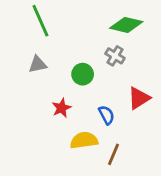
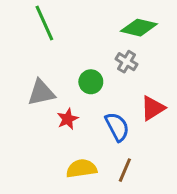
gray triangle: (38, 64) -> (41, 93), moved, size x1.4
blue semicircle: (107, 115) -> (117, 127), size x1.4
yellow semicircle: (84, 140) -> (82, 168), moved

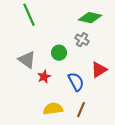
gray triangle: (41, 93) -> (27, 60), turned 48

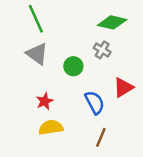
gray triangle: (27, 60) -> (37, 54), moved
red star: (44, 77) -> (45, 101), moved
yellow semicircle: (53, 109) -> (51, 127), moved

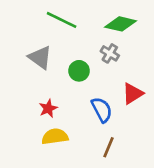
green line: (36, 19) -> (62, 20), moved, turned -40

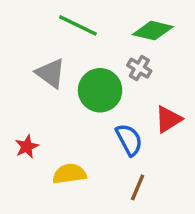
green circle: (79, 71) -> (100, 90), size x1.6
red star: (48, 108) -> (27, 147), moved

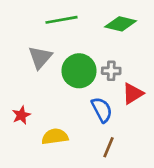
green line: (78, 25) -> (62, 20), turned -36
gray cross: (139, 68) -> (111, 71), moved, turned -30
gray triangle: (51, 73) -> (40, 57), turned 35

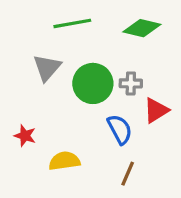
red star: (21, 115) -> (25, 136), turned -30

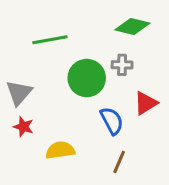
green line: (72, 23) -> (50, 40), moved
gray triangle: (47, 68) -> (19, 93), moved
gray cross: (131, 83) -> (122, 65), moved

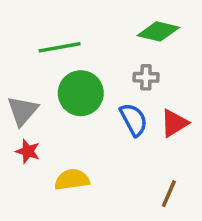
green circle: (87, 78) -> (81, 93), moved
blue semicircle: (112, 121) -> (134, 120), moved
brown line: (119, 162) -> (169, 194), moved

